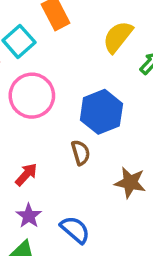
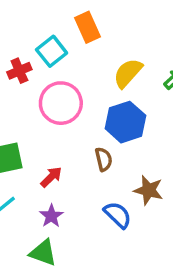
yellow semicircle: (118, 37) -> (128, 73), moved
blue semicircle: (75, 230) -> (118, 215), moved

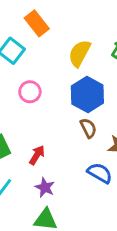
pink circle: (61, 103) -> (30, 92), size x0.6
brown semicircle: (104, 159) -> (88, 128), moved

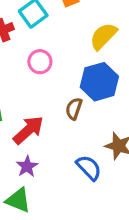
brown semicircle: (88, 128) -> (74, 109), moved, turned -150
red arrow: (37, 155) -> (28, 130), size x1.5

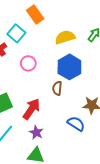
yellow semicircle: (103, 36) -> (65, 37), turned 42

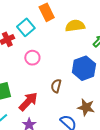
yellow semicircle: (65, 37) -> (75, 26), moved
blue hexagon: (69, 67) -> (84, 68), moved

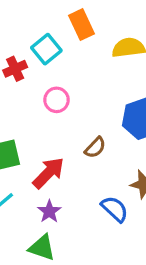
brown semicircle: (56, 86) -> (95, 148), turned -152

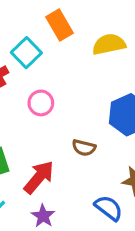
brown semicircle: (95, 148) -> (84, 148), turned 65

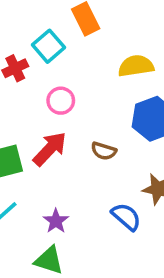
yellow semicircle: (109, 44) -> (136, 66), moved
red arrow: (39, 177) -> (50, 149), moved

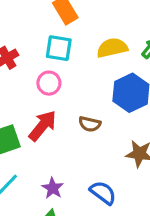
cyan square: (49, 46) -> (59, 48), moved, turned -36
blue semicircle: (126, 217) -> (103, 193), moved

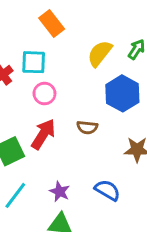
cyan square: (59, 48) -> (34, 62), moved
yellow semicircle: (112, 48) -> (100, 53), turned -32

